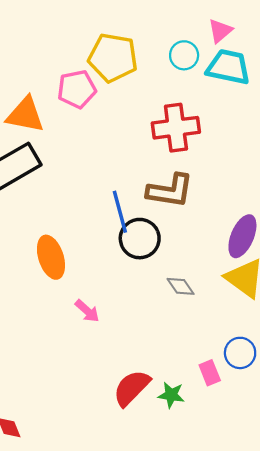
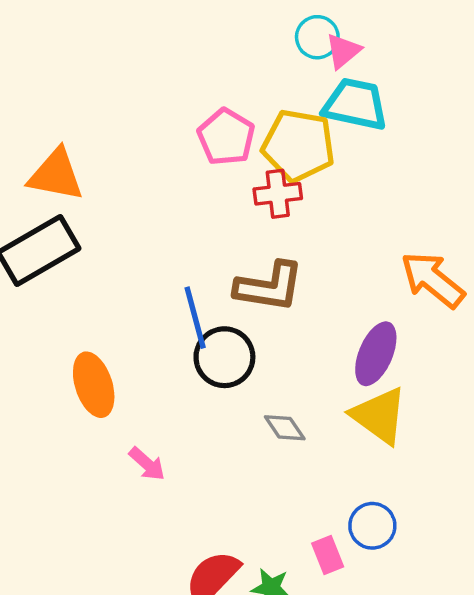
cyan circle: (184, 55) -> (317, 37), moved
yellow pentagon: (113, 58) -> (298, 146), moved
pink pentagon: (77, 89) -> (226, 137), moved, turned -30
red cross: (176, 128) -> (278, 194), size x0.7

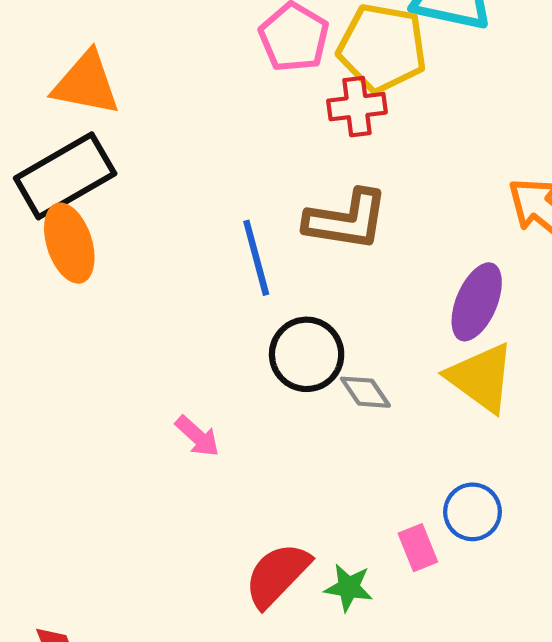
black circle: (224, 357) -> (307, 354), moved
orange ellipse: (94, 385) -> (69, 243), moved

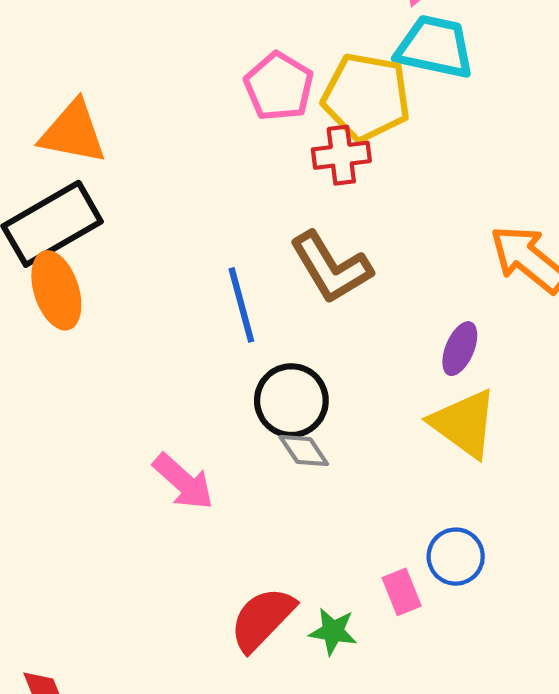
brown L-shape: (346, 220) -> (331, 267), turned 50
purple ellipse: (477, 302) -> (460, 349), size x0.7
gray diamond: (365, 392) -> (304, 450), moved
pink arrow: (197, 436) -> (183, 482), size x1.4

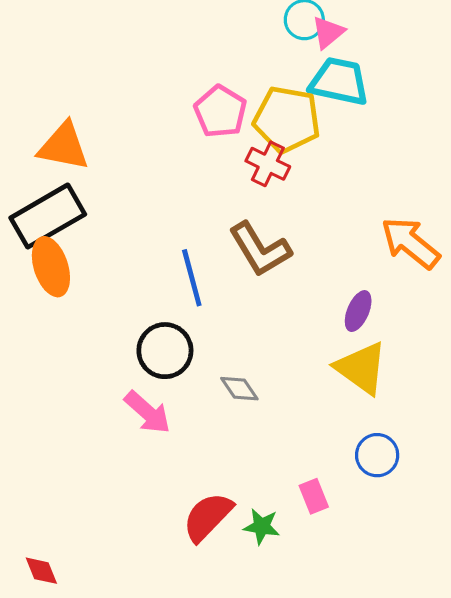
red cross: (341, 155) -> (268, 164), turned 33
black circle: (291, 401) -> (165, 351), moved
blue circle: (456, 557) -> (377, 455), moved

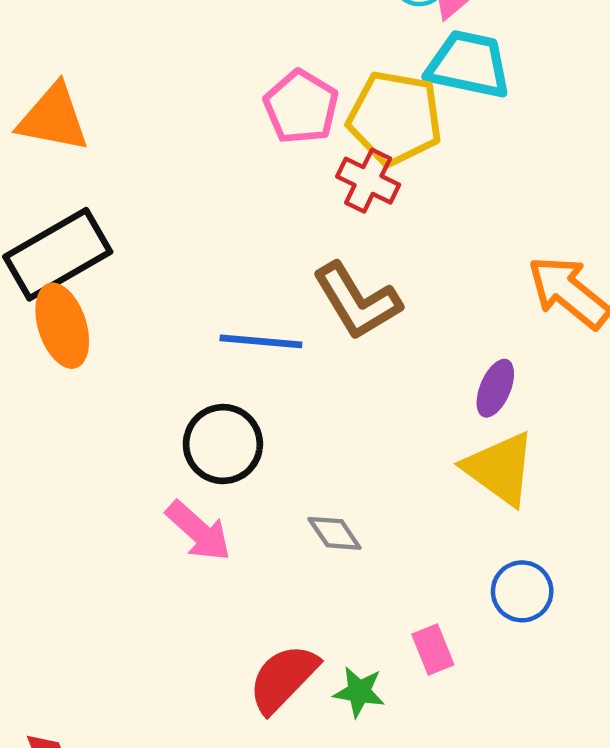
orange triangle: (64, 146) -> (53, 118), moved
blue line: (192, 278) -> (261, 341), turned -70
gray diamond: (239, 389) -> (335, 533), moved

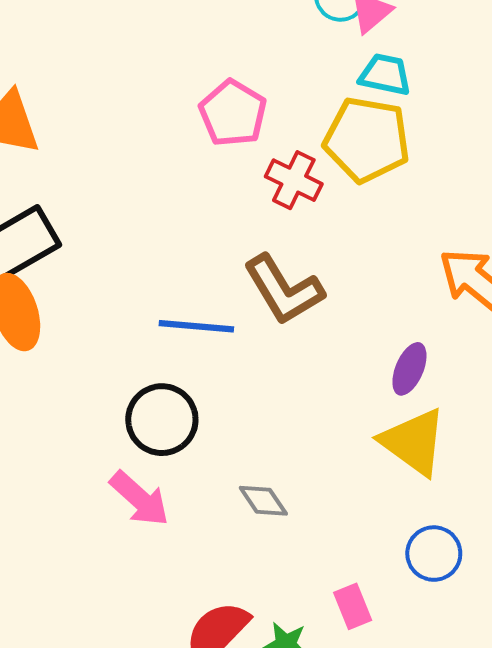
cyan trapezoid: (469, 64) -> (385, 75), size x0.7
yellow pentagon: (395, 118) -> (367, 140), moved

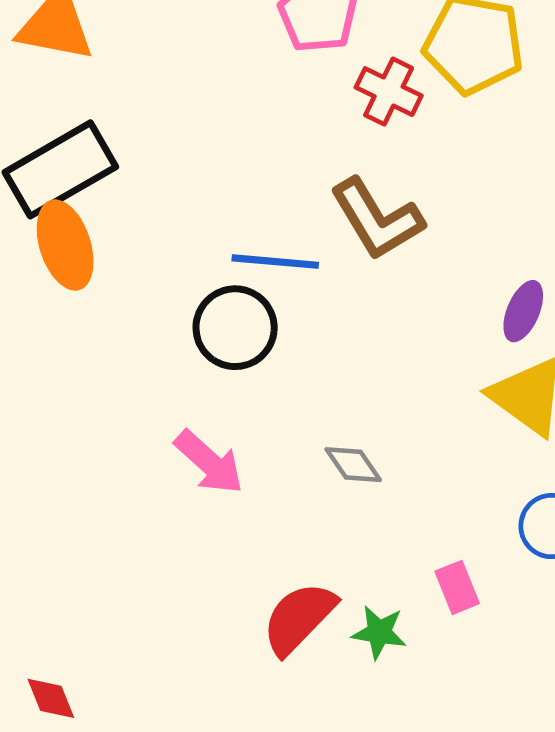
black circle: (162, 420) -> (235, 328), moved

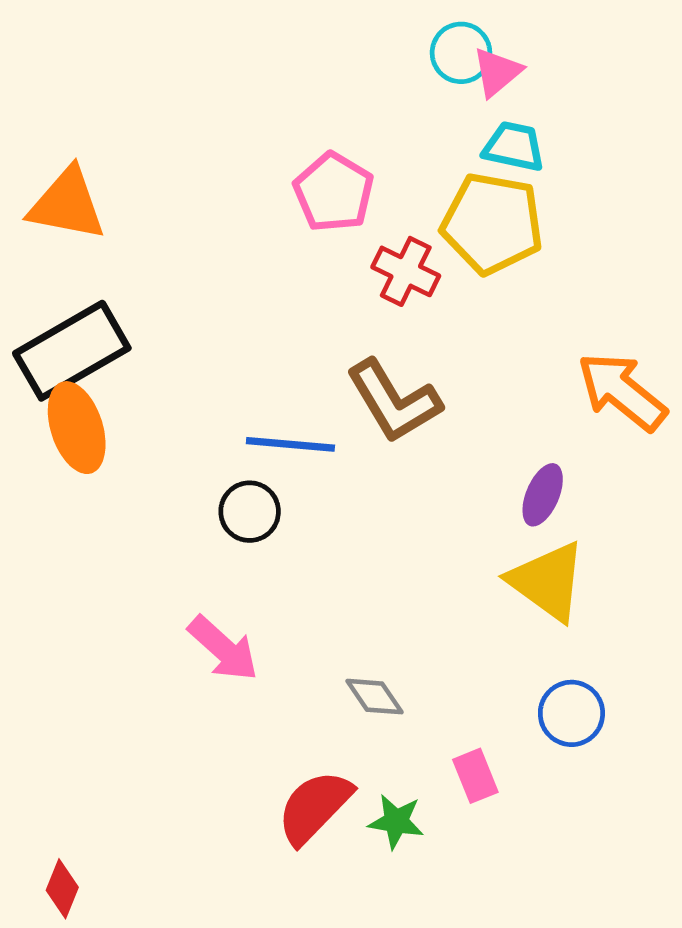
black circle: (235, 328) -> (250, 512), size x0.7
gray diamond: (353, 465) -> (375, 697), moved
red diamond: (51, 698) -> (62, 889), turned 44

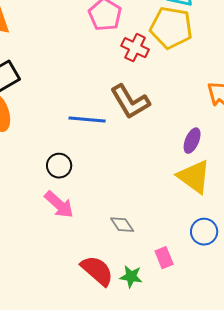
black circle: (250, 512) -> (59, 166), moved
red semicircle: (314, 807) -> (97, 271), turned 87

